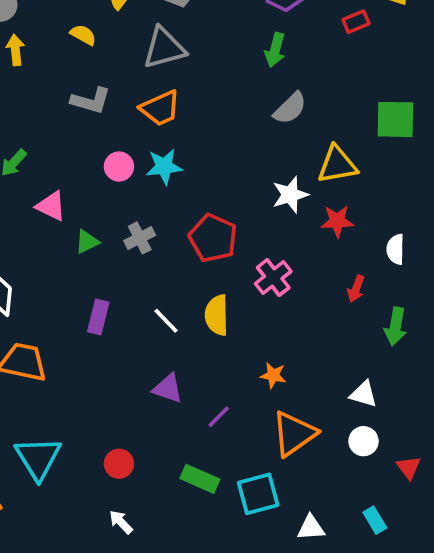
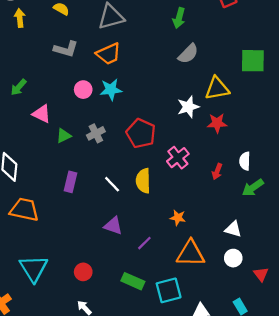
white semicircle: (395, 249) -> (245, 161), moved
red arrow: (356, 289) -> (217, 171), moved
green arrow: (395, 326) -> (253, 188), turned 45
orange triangle: (294, 434) -> (191, 253), turned 36

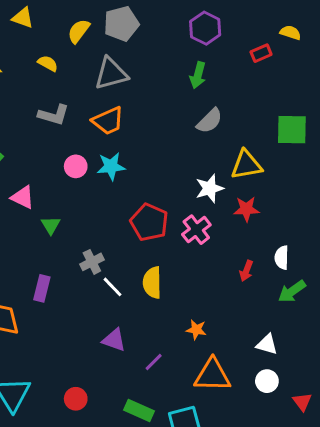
gray cross: (96, 133) -> (92, 262), moved
green triangle: (64, 136) -> (51, 225), turned -35
pink cross: (178, 158) -> (196, 230), moved
purple rectangle: (71, 182) -> (42, 288), moved

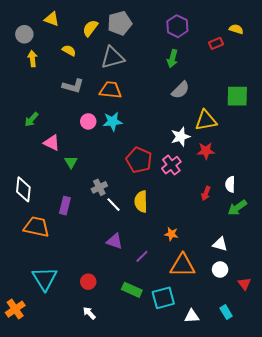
orange trapezoid: (108, 121) -> (111, 90), turned -150

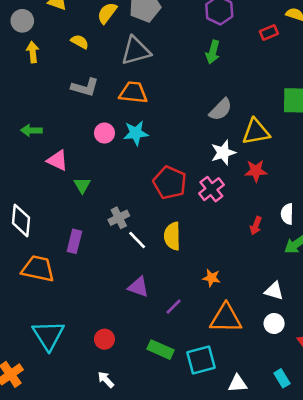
gray semicircle: (180, 90) -> (221, 110), moved
green arrow: (31, 119) -> (31, 130), turned 49

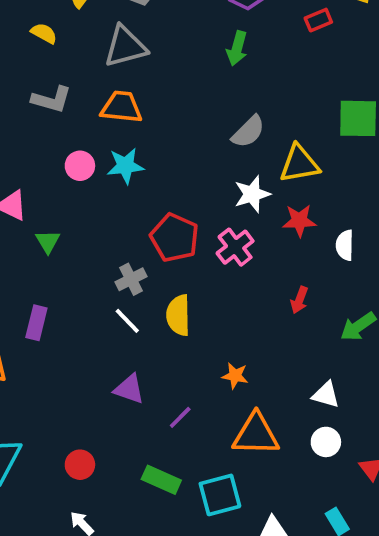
white semicircle: (287, 214) -> (345, 245), moved
gray cross: (119, 218) -> (131, 279), moved

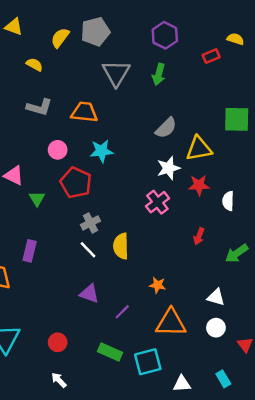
gray triangle: (125, 47) -> (116, 73), moved, turned -44
cyan star: (125, 166) -> (101, 151), moved
red pentagon: (175, 238) -> (76, 183), moved

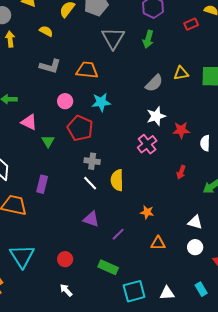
yellow triangle: (199, 149) -> (181, 73), moved, size x0.7
gray cross: (90, 223) -> (92, 161), turned 35
orange triangle: (171, 323) -> (158, 243), size x0.6
cyan square: (148, 362) -> (134, 291), moved

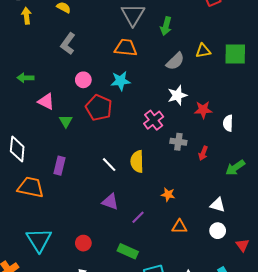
green arrow: (148, 39) -> (166, 26), moved
gray L-shape: (50, 66) -> (68, 44), turned 110
orange trapezoid: (87, 70) -> (126, 48), moved
pink cross: (147, 144) -> (154, 120), moved
gray cross: (92, 161) -> (178, 142), moved

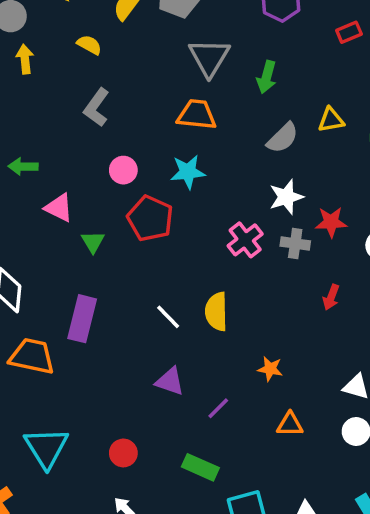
gray cross: (178, 142) -> (295, 244), moved
purple rectangle: (60, 166) -> (82, 319), size x1.4

